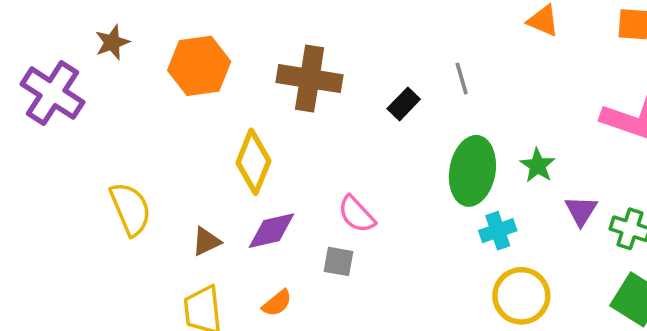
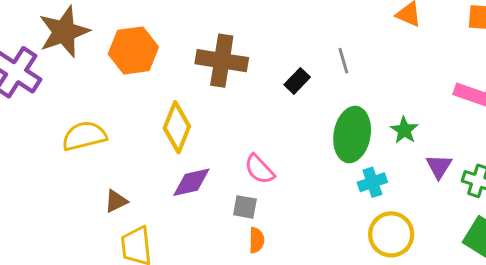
brown star: (112, 42) -> (64, 32), size x1.8
yellow semicircle: (130, 209) -> (84, 136), moved, turned -81
brown triangle: (206, 241) -> (116, 201), moved
orange semicircle: (277, 303) -> (257, 240), moved, turned -50

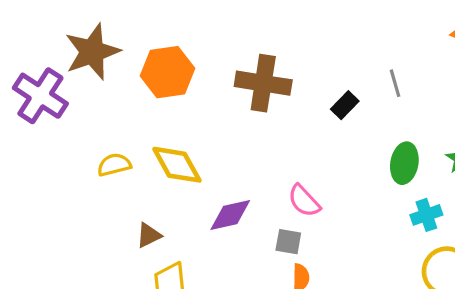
yellow diamond: (177, 127) -> (177, 165), moved, turned -51
green ellipse: (352, 134) -> (404, 163), size x0.7
yellow semicircle: (84, 136) -> (114, 165), size x0.7

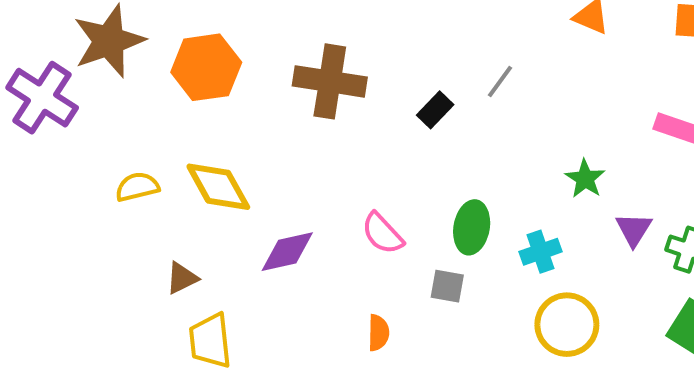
gray line: (395, 83) -> (500, 81), turned 52
green ellipse: (404, 163) -> (472, 227), moved
gray square: (288, 242) -> (447, 286), moved

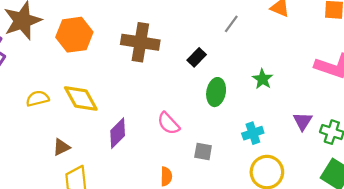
gray line: (500, 81) -> (231, 24), moved
green star: (585, 179) -> (263, 79), moved
green ellipse: (472, 227) -> (216, 92), moved
purple diamond: (287, 252) -> (118, 133), turned -32

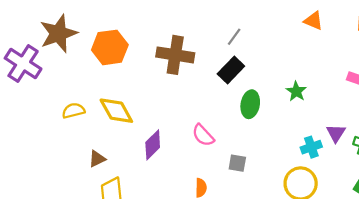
gray line: (231, 24) -> (234, 37), moved
black rectangle: (197, 57) -> (231, 70), size x1.4
cyan cross: (253, 133) -> (311, 147), moved

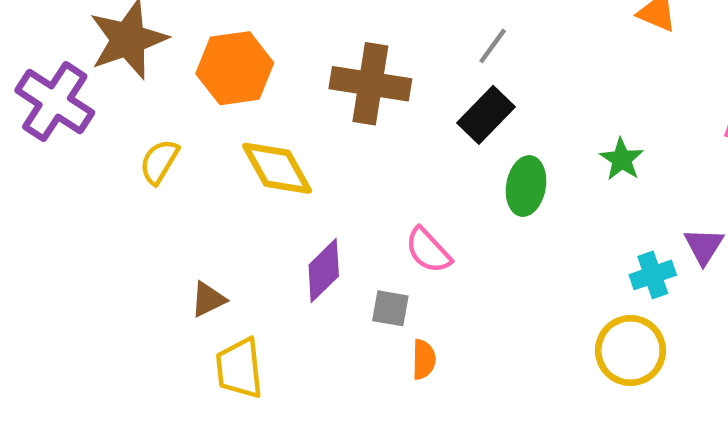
yellow semicircle: (73, 111) -> (159, 162), moved, turned -45
yellow diamond: (116, 111) -> (277, 168), moved
gray square: (237, 163) -> (390, 308), moved

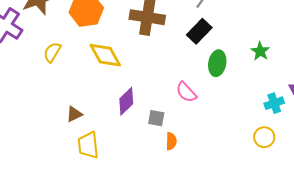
pink semicircle: (428, 250) -> (186, 92), moved
yellow circle: (630, 350) -> (264, 137), size x0.7

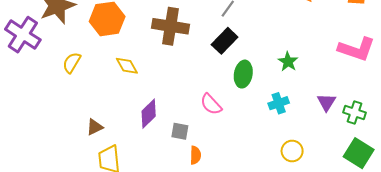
yellow diamond: (105, 55) -> (127, 66), size x0.7
cyan cross: (274, 103) -> (279, 103), moved

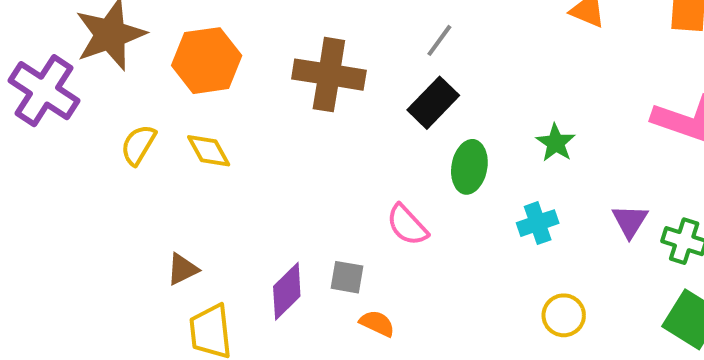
yellow diamond: (127, 66) -> (209, 151), moved
purple diamond: (149, 114) -> (287, 291), moved
orange semicircle: (195, 155) -> (377, 323), turned -66

